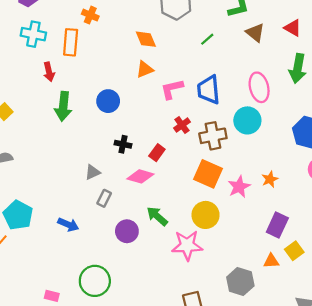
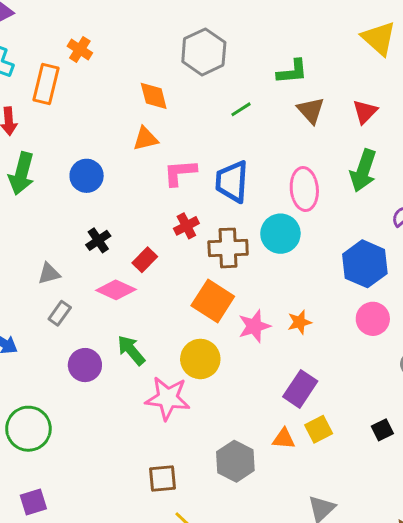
red triangle: (293, 28) -> (365, 112), turned 36
black cross: (123, 144) -> (98, 240), turned 35

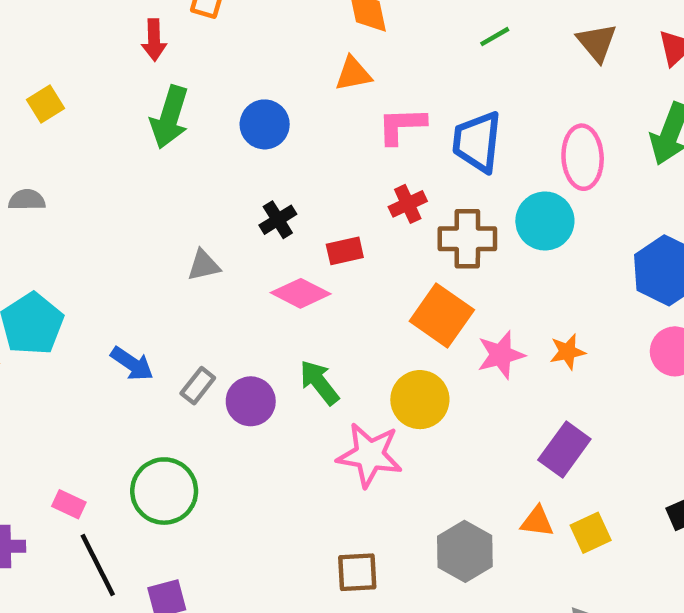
red rectangle: (145, 260) -> (345, 251), turned 30
gray rectangle: (60, 313) -> (198, 386), moved
yellow square: (319, 429) -> (591, 533), moved

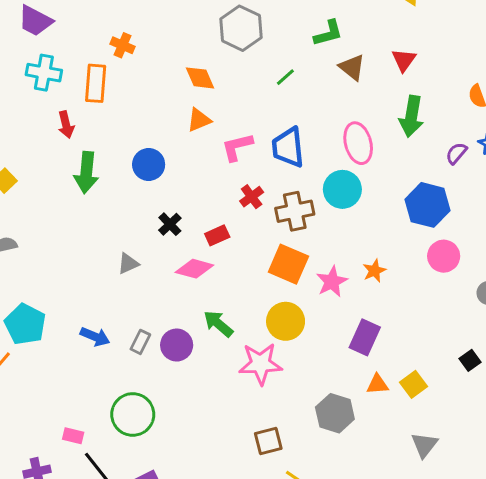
purple rectangle: (564, 450) -> (365, 337), moved

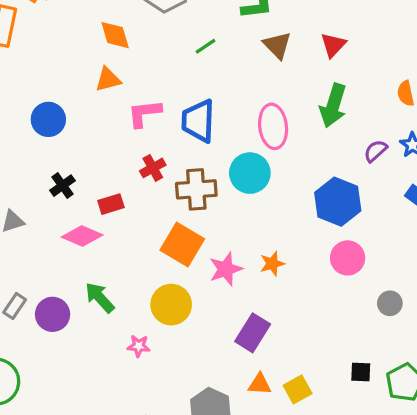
black square: (470, 360) -> (361, 372), turned 30
pink star: (261, 364) -> (139, 346), size x0.5

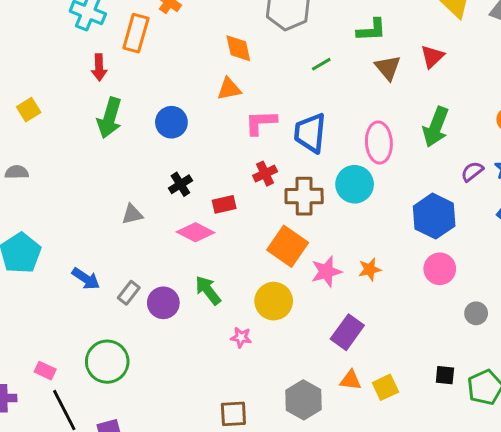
red triangle: (333, 45) -> (432, 57), moved

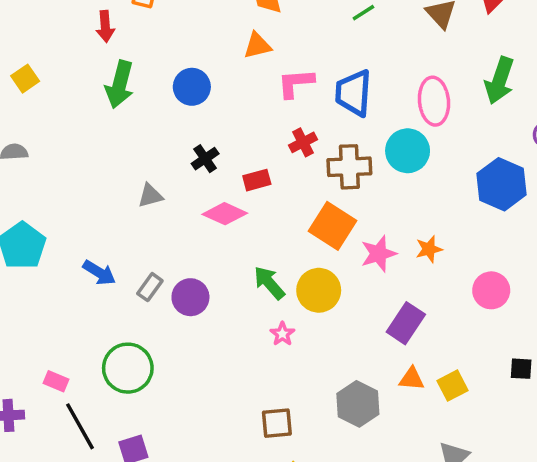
pink circle: (440, 269) -> (491, 290), moved
green arrow: (208, 290) -> (269, 283), moved
pink star: (241, 337) -> (282, 334), turned 30

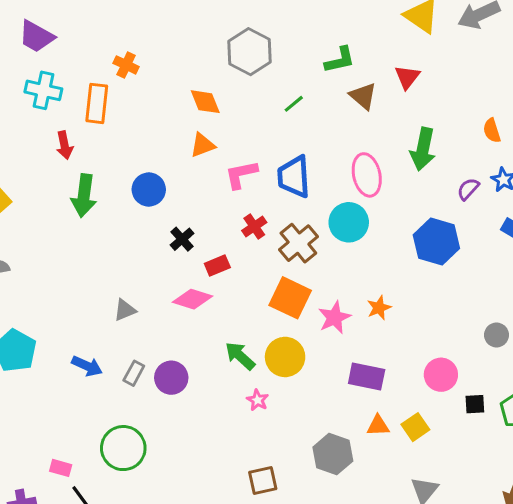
black cross: (205, 159) -> (182, 239), moved
brown cross: (349, 167) -> (298, 243), turned -30
gray triangle: (150, 196) -> (125, 310), moved
pink circle: (491, 290) -> (441, 375), moved
purple rectangle: (406, 323) -> (367, 377), turned 75

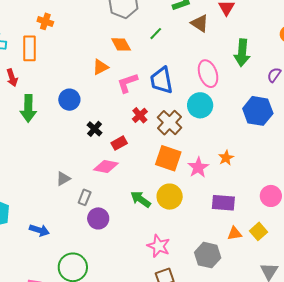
orange diamond: (205, 102) -> (121, 44), moved
blue arrow: (87, 366) -> (39, 230), moved
gray rectangle: (134, 373) -> (85, 197), moved
pink star: (258, 400) -> (159, 246), moved, size x1.6

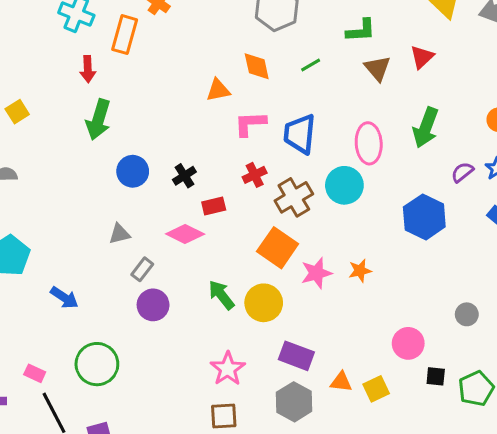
blue circle: (69, 100) -> (133, 171), moved
purple rectangle: (223, 203) -> (296, 356), moved

